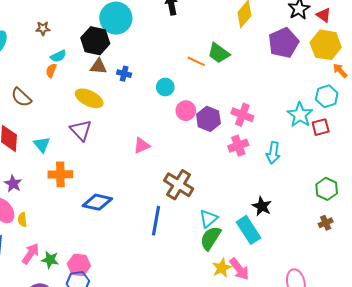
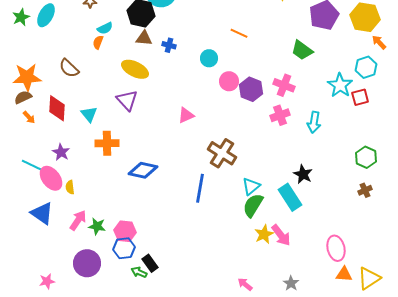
green trapezoid: (219, 53) -> (302, 50), moved

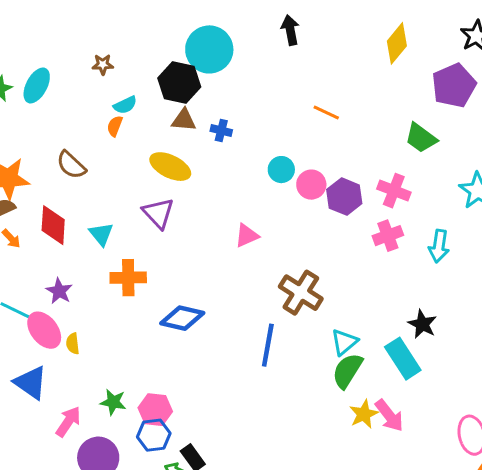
cyan circle: (209, 58) -> (281, 170), moved
pink arrow: (78, 220) -> (68, 422), moved

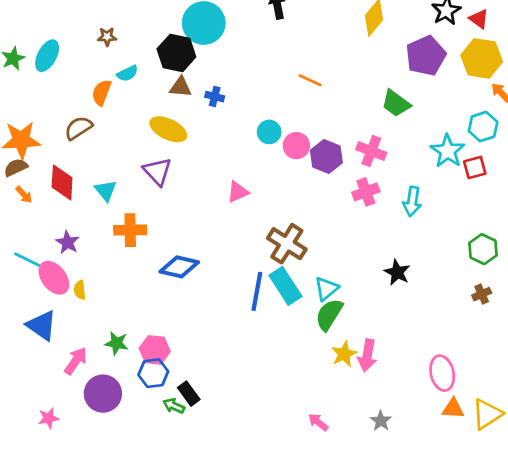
orange semicircle: (115, 126) -> (102, 92), moved, size x1.4
brown semicircle: (71, 165) -> (78, 128), turned 104
cyan rectangle: (403, 359) -> (285, 286), moved
pink arrow: (389, 416) -> (367, 355), turned 48

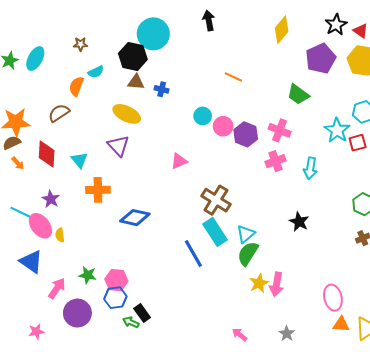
blue line: (257, 291) -> (193, 253), moved, turned -40

